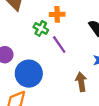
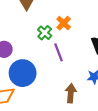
orange cross: (57, 14) -> (64, 23), turned 32

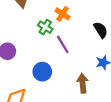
blue circle: (23, 73) -> (42, 72), moved, size x0.7

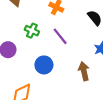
green cross: (45, 27) -> (32, 31), moved

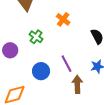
purple line: (60, 36) -> (66, 64), moved

